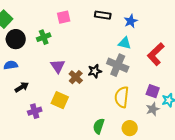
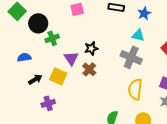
green cross: (44, 37) -> (52, 38), moved
black circle: (16, 39) -> (38, 23), moved
black star: (95, 71) -> (91, 48), moved
yellow square: (60, 100) -> (58, 76), moved

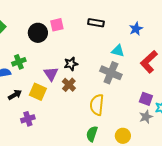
blue star: (144, 13) -> (136, 29), moved
black circle: (38, 23) -> (38, 33), moved
green cross: (52, 38) -> (19, 62), moved
yellow semicircle: (135, 89) -> (97, 105), moved

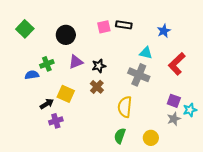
pink square: (57, 25) -> (104, 27), moved
purple triangle: (51, 74) -> (76, 62), moved, turned 42
black arrow: (15, 95) -> (47, 104), moved

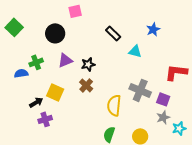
black rectangle: (124, 25) -> (113, 33), moved, turned 35
pink square: (104, 27) -> (75, 11), moved
red L-shape: (177, 64) -> (176, 72), moved, turned 50
gray cross: (139, 75) -> (140, 90), moved
cyan star: (190, 110) -> (179, 128), moved

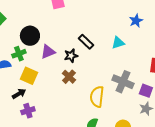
black circle: (55, 33) -> (30, 36), moved
black rectangle: (113, 33) -> (86, 42), moved
cyan triangle: (135, 51) -> (118, 43), turned -32
yellow square: (55, 92) -> (29, 76), moved

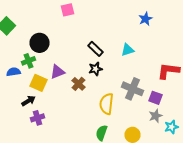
blue star: (136, 21) -> (146, 19), moved
purple triangle: (48, 52) -> (58, 72), moved
black star: (71, 56) -> (96, 69), moved

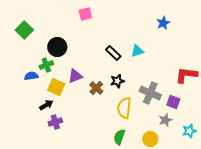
cyan triangle: (128, 50) -> (137, 51), moved
black star: (96, 69) -> (117, 81), moved
gray star: (156, 116) -> (165, 120), moved

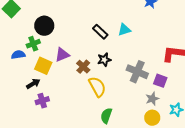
yellow semicircle: (124, 108) -> (97, 87), moved, turned 145
yellow circle: (150, 139) -> (152, 118), moved

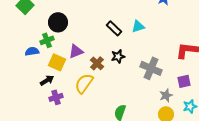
purple square: (160, 81) -> (184, 81), moved, turned -32
yellow semicircle: (97, 87) -> (84, 83), moved, turned -115

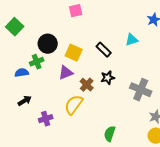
cyan triangle: (138, 26) -> (132, 40), moved
yellow square: (57, 62) -> (74, 53), moved
black arrow: (47, 80) -> (25, 101), moved

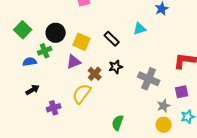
green square: (15, 27) -> (23, 30), moved

